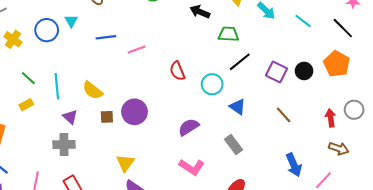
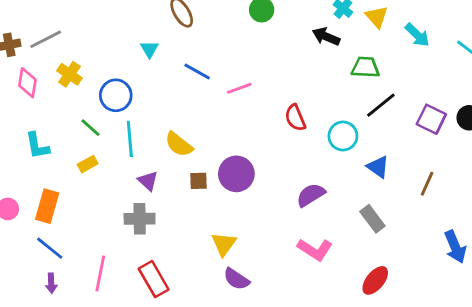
blue circle: (47, 30) -> (116, 95), moved
blue line: (106, 37) -> (197, 71), turned 36
brown line: (284, 115) -> (427, 184), moved, turned 66

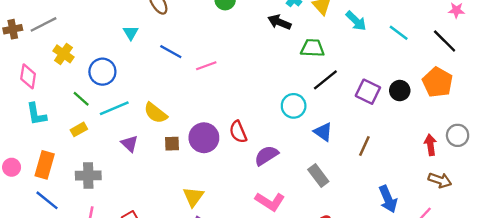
pink diamond: (27, 83) -> (28, 76), moved
red semicircle: (295, 118) -> (238, 132), moved
cyan line: (130, 139) -> (114, 108), turned 72
gray cross: (140, 219) -> (88, 175), moved

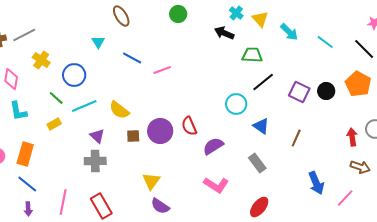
gray cross: (88, 175) -> (95, 161), moved

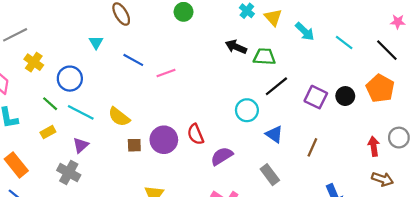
black arrow: (224, 33) -> (236, 47), moved
cyan line: (84, 106) -> (81, 112), turned 50
purple triangle: (97, 136) -> (81, 145), moved, turned 35
orange rectangle: (25, 154) -> (16, 165), turned -55
gray cross: (95, 161) -> (69, 173), moved, turned 30

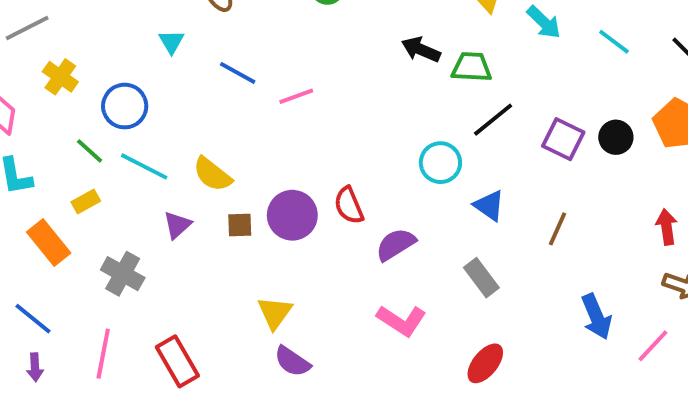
purple triangle: (81, 145) -> (177, 225), moved
orange rectangle: (16, 165) -> (49, 243), moved

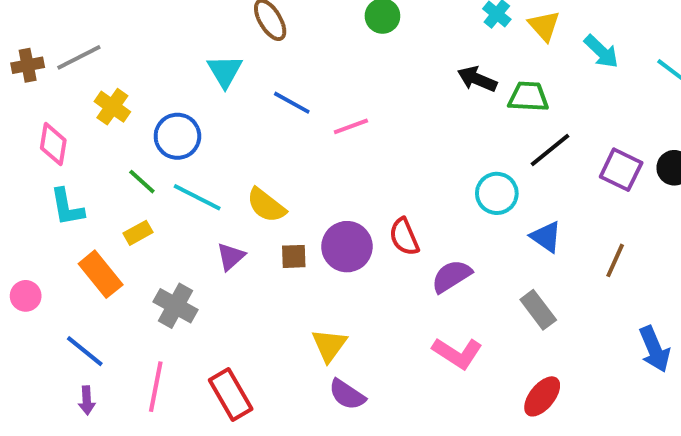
cyan triangle: (171, 42) -> (225, 71), size x1.4

